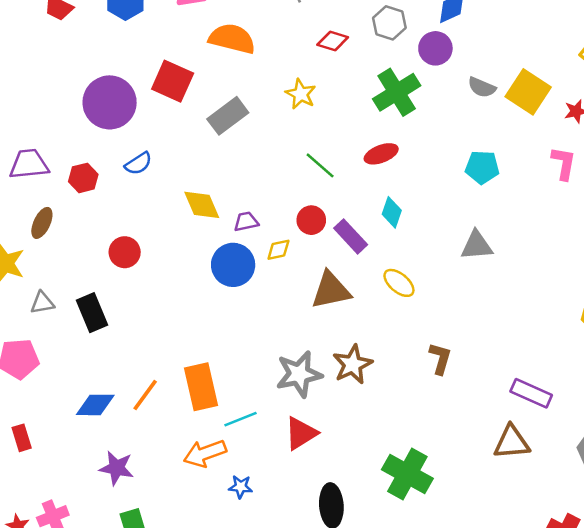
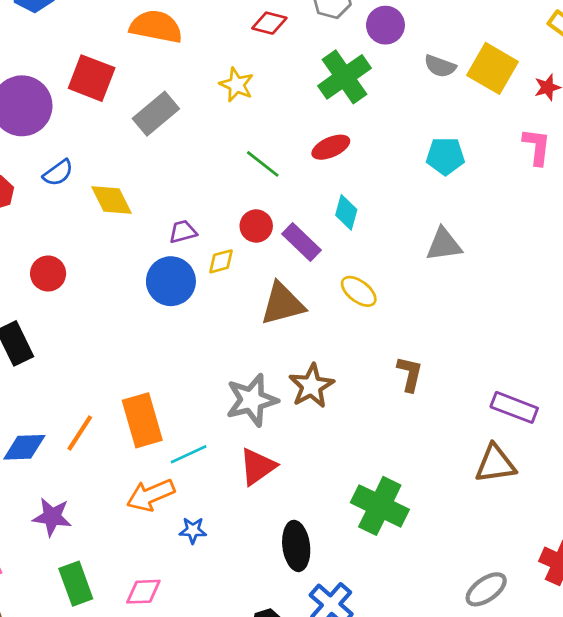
yellow diamond: (202, 205) -> (112, 200), moved

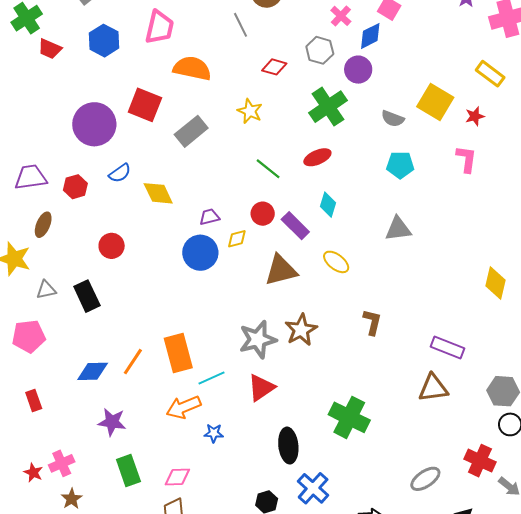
gray semicircle: (440, 66) -> (393, 119), moved

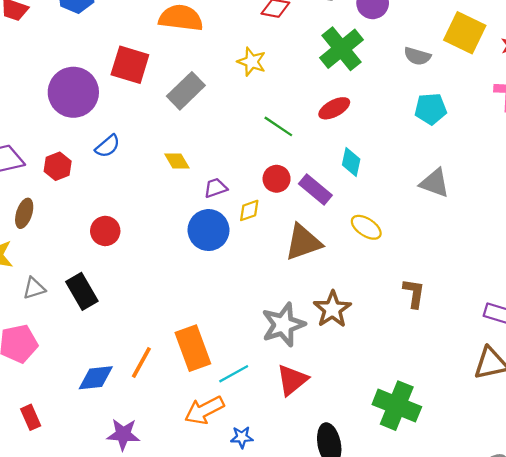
yellow diamond: (158, 193) -> (177, 161), moved, size x0.7
gray triangle: (398, 229) -> (435, 183), turned 32

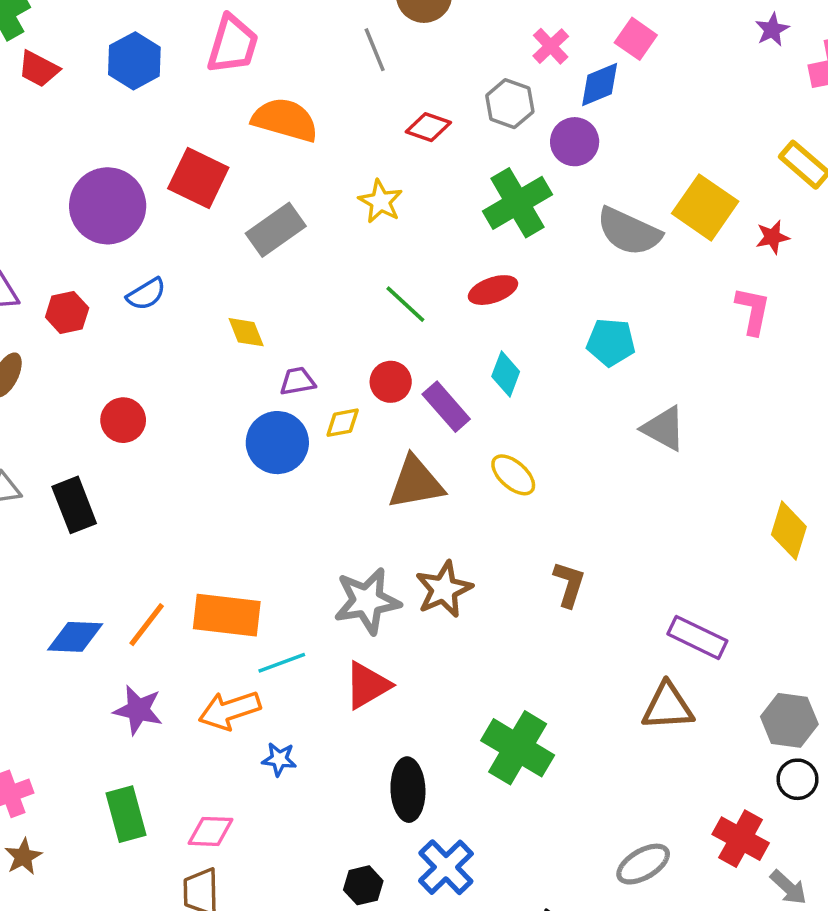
gray semicircle: (417, 56) -> (629, 232), size x1.6
cyan pentagon: (431, 109) -> (611, 342), moved
gray triangle: (435, 183) -> (664, 428), moved
orange rectangle: (193, 348) -> (227, 615), turned -72
purple star: (123, 434) -> (138, 710), moved

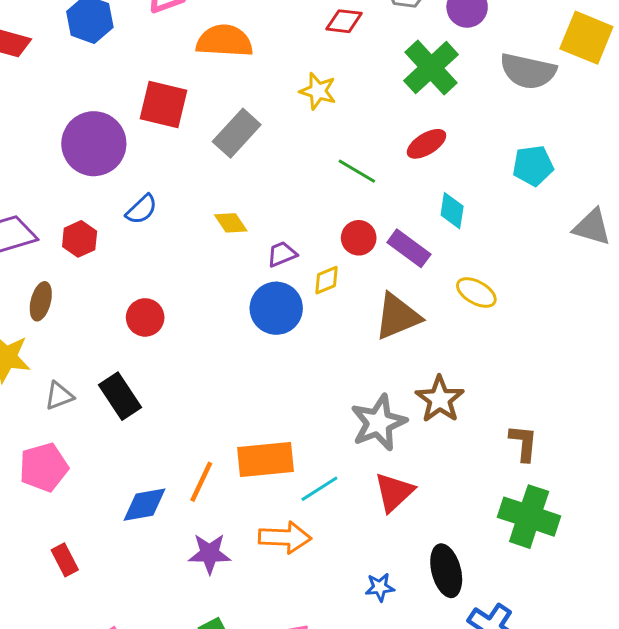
brown L-shape: (569, 584) -> (523, 443), moved
orange arrow: (230, 710) -> (285, 537), turned -147
blue star: (279, 759) -> (380, 587), moved

